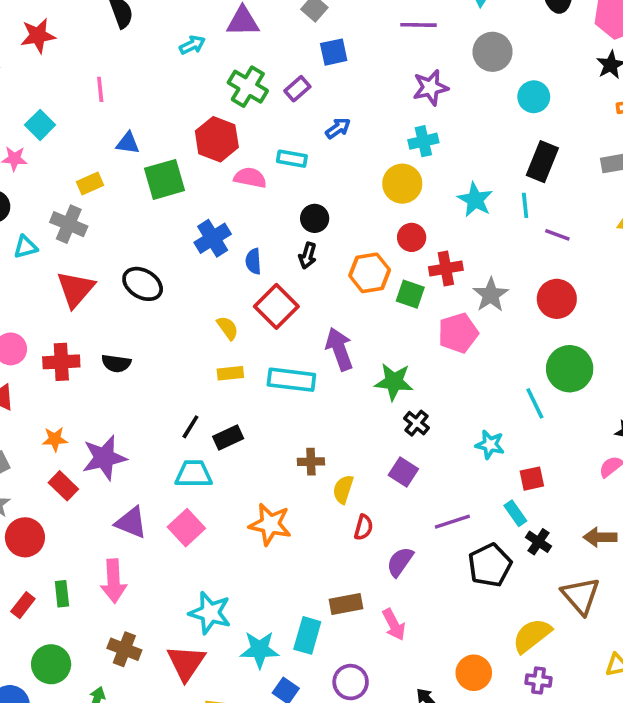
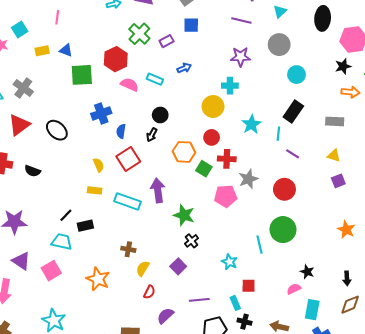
yellow rectangle: (90, 184) -> (42, 51), moved
black cross: (539, 542) -> (244, 322), turned -32

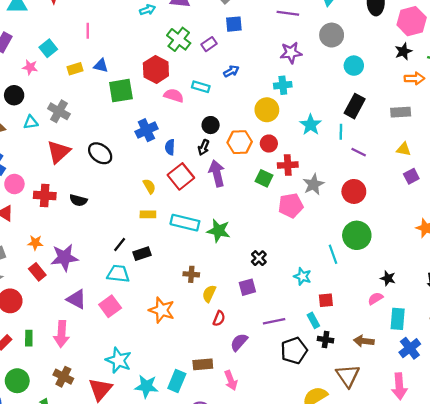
orange hexagon: (184, 152) -> (240, 142), moved
purple arrow: (158, 190) -> (217, 173), moved
green star: (184, 215) -> (219, 231), moved
purple square: (178, 266) -> (247, 287), turned 35

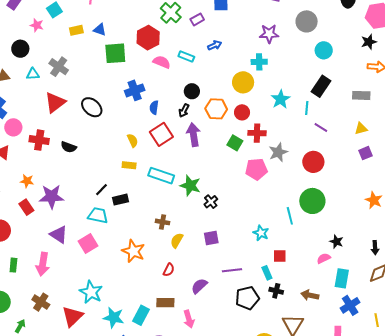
yellow triangle: (404, 149) -> (361, 129), turned -32
black cross: (259, 258) -> (211, 202), moved
red semicircle: (219, 318) -> (169, 270), moved

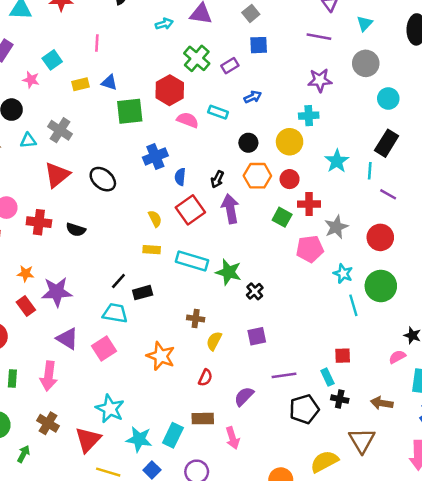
black circle: (192, 91) -> (248, 143), moved
cyan star: (261, 233) -> (343, 274), moved

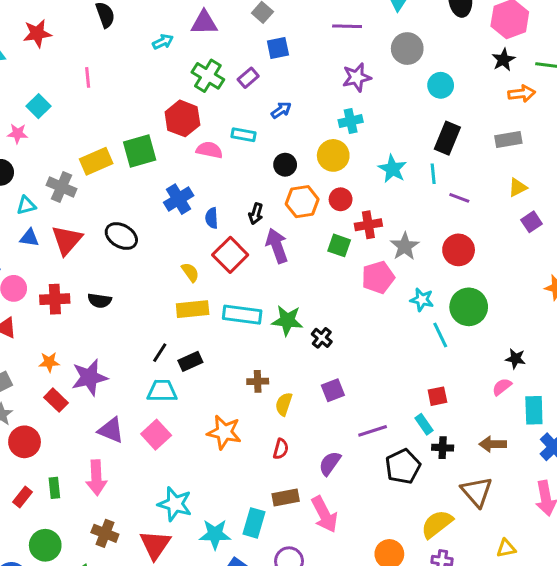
blue triangle: (109, 82) -> (29, 238), moved
yellow rectangle: (80, 84) -> (96, 161), moved, size x1.5
yellow rectangle: (152, 250) -> (193, 309), size x1.5
pink arrow: (233, 438) -> (324, 514), size x1.4

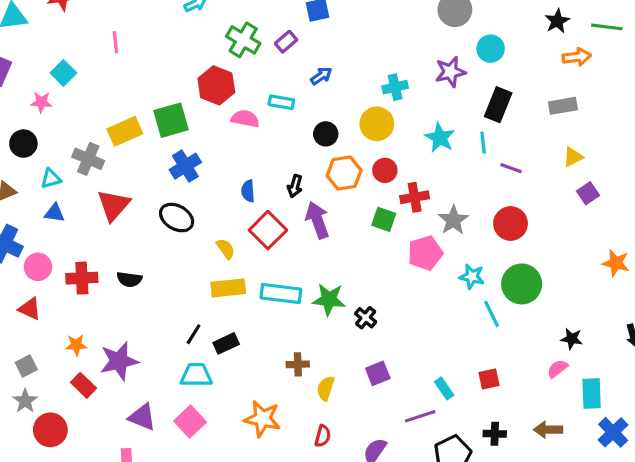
purple star: (357, 77) -> (450, 72), moved
blue cross: (179, 199) -> (185, 166), moved
black ellipse: (121, 236) -> (177, 218), moved
red triangle: (67, 240) -> (114, 205), moved
cyan rectangle: (424, 424) -> (444, 388), moved

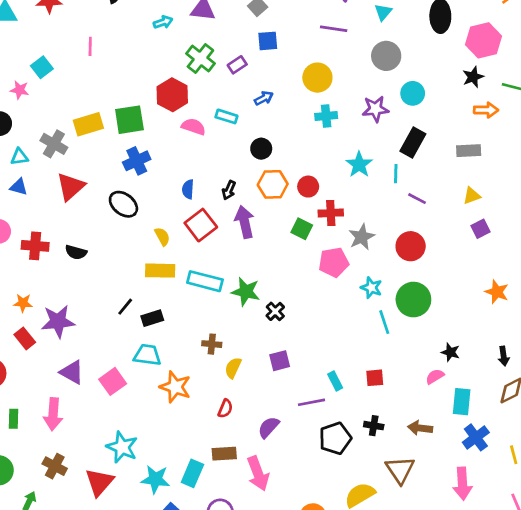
yellow circle: (377, 124) -> (317, 78), moved
cyan trapezoid: (196, 375) -> (147, 355), moved

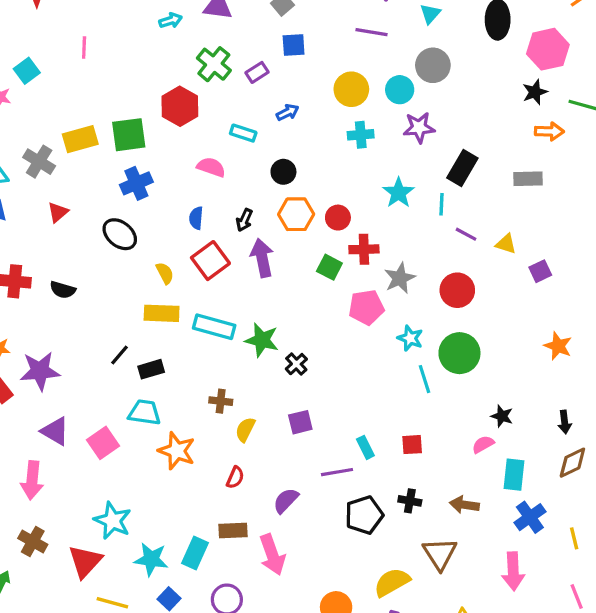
cyan circle: (413, 93) -> (400, 90), moved
pink semicircle: (193, 127) -> (211, 167), moved
red triangle: (71, 187) -> (58, 212), size x0.6
yellow triangle: (472, 196) -> (506, 244), moved, turned 36

